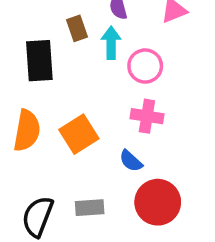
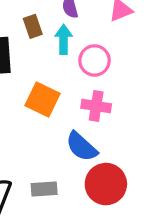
orange square: (79, 134) -> (42, 99), moved, turned -32
blue semicircle: (131, 161) -> (81, 147), size x1.5

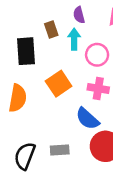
orange square: (42, 99) -> (59, 84), turned 30

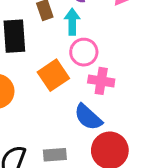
pink circle: (97, 55) -> (84, 52), moved

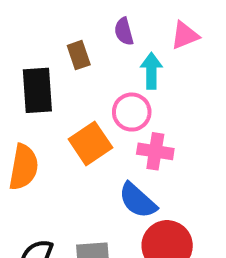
cyan arrow: (72, 22) -> (151, 71), moved

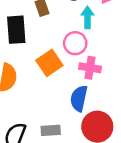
blue semicircle: (138, 200) -> (79, 98), turned 60

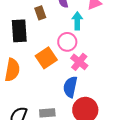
pink cross: (90, 68) -> (79, 62), turned 30

